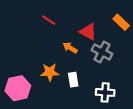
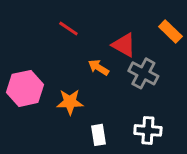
white rectangle: (73, 80) -> (98, 135), moved
pink hexagon: (18, 88) -> (25, 88), moved

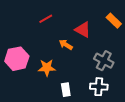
red line: (68, 28) -> (46, 19), turned -64
gray cross: (143, 73) -> (104, 61), moved

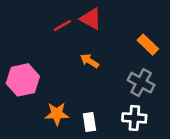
orange rectangle: (114, 21) -> (148, 45), moved
red triangle: (83, 30) -> (91, 19), moved
orange star: (47, 68) -> (57, 114), moved

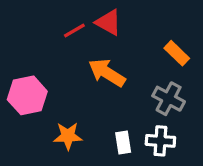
orange arrow: (89, 61) -> (107, 73), size x1.6
white rectangle: (89, 122) -> (123, 143), moved

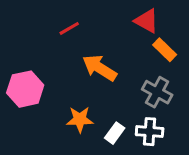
red triangle: (108, 22) -> (146, 21), moved
orange star: (68, 136) -> (80, 119), moved
white rectangle: (123, 143) -> (115, 133), turned 45

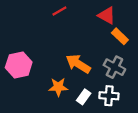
red line: (69, 28) -> (59, 11), moved
orange arrow: (100, 68) -> (78, 64), moved

